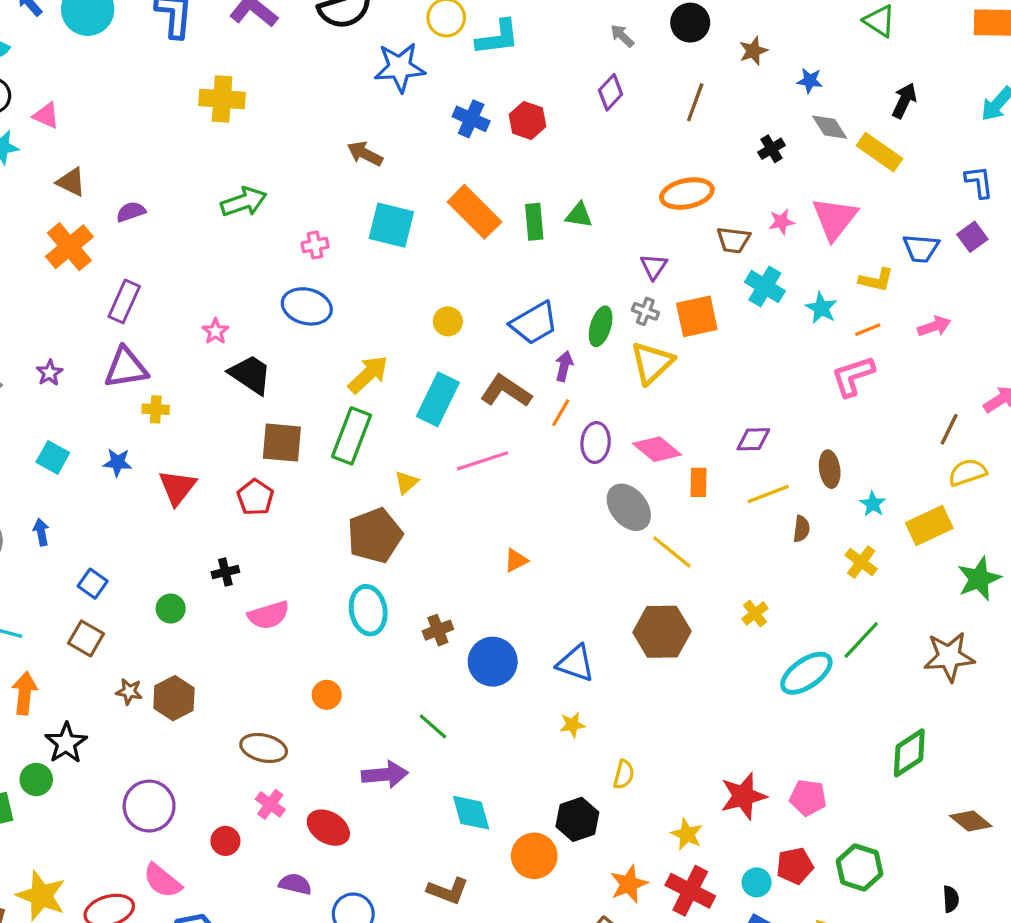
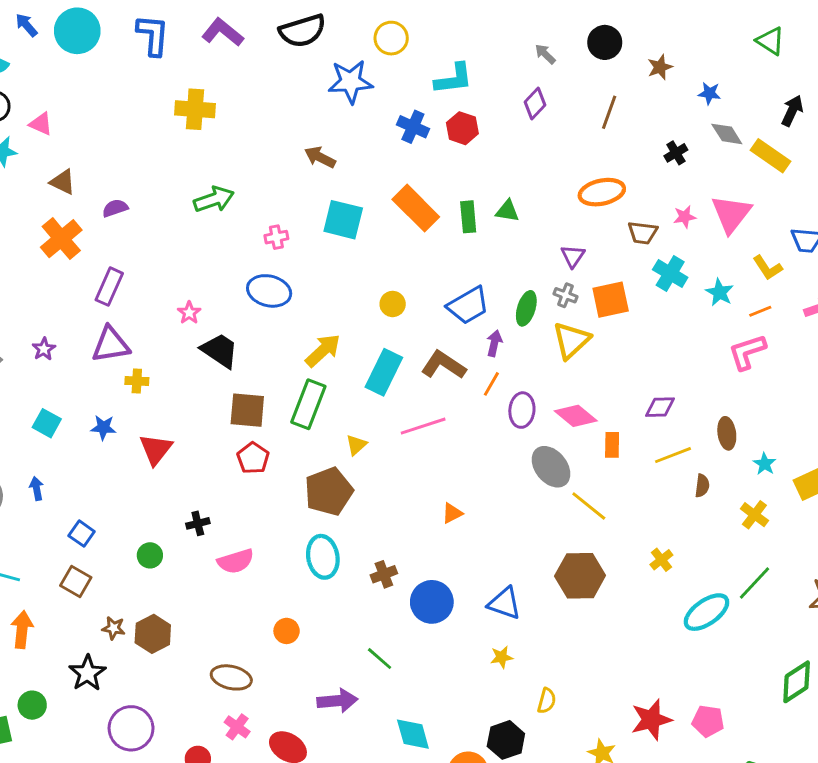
cyan L-shape: (498, 38) -> (454, 79), moved
yellow L-shape: (876, 280) -> (768, 268), turned 44
red pentagon: (255, 497) -> (253, 458), moved
black star: (66, 743) -> (87, 673), moved

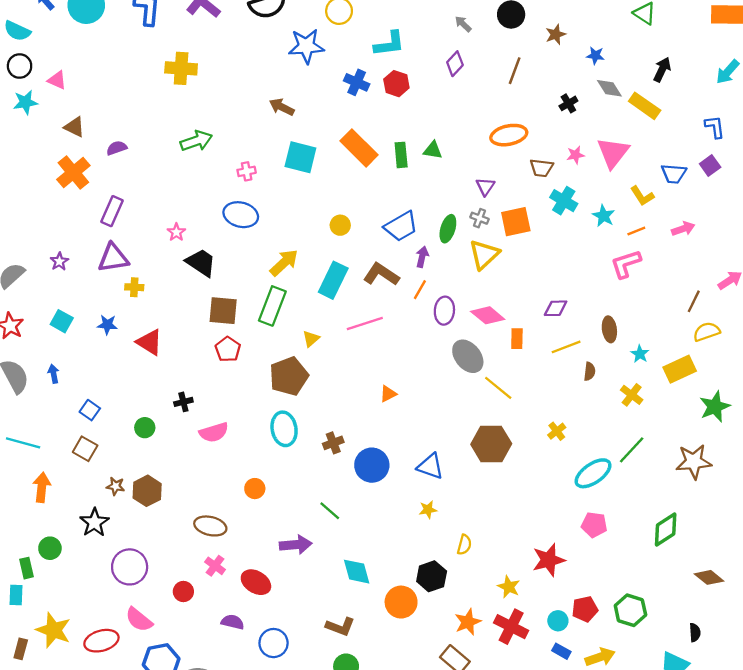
red triangle: (156, 449) -> (149, 342), turned -36
pink pentagon: (708, 721) -> (594, 525), moved

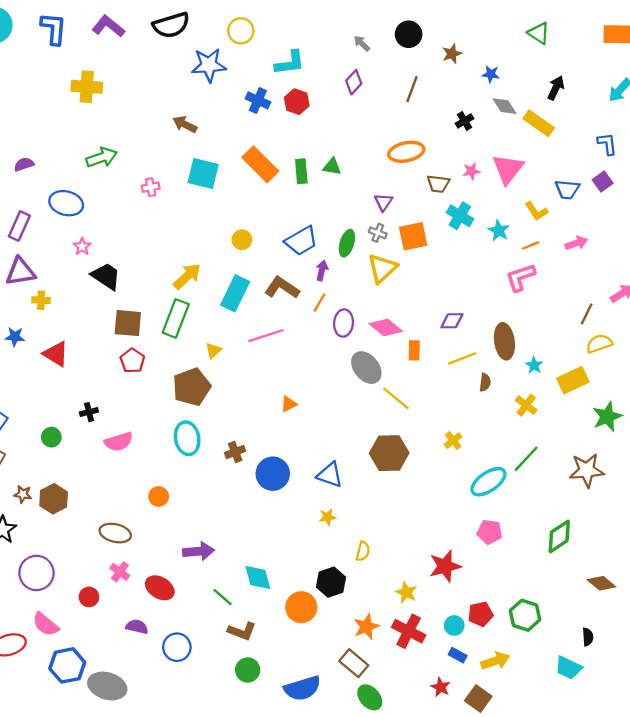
blue ellipse: (241, 215) -> (66, 203), moved
brown ellipse: (609, 329) -> (504, 341), size x1.4
green line: (330, 511) -> (223, 597), moved

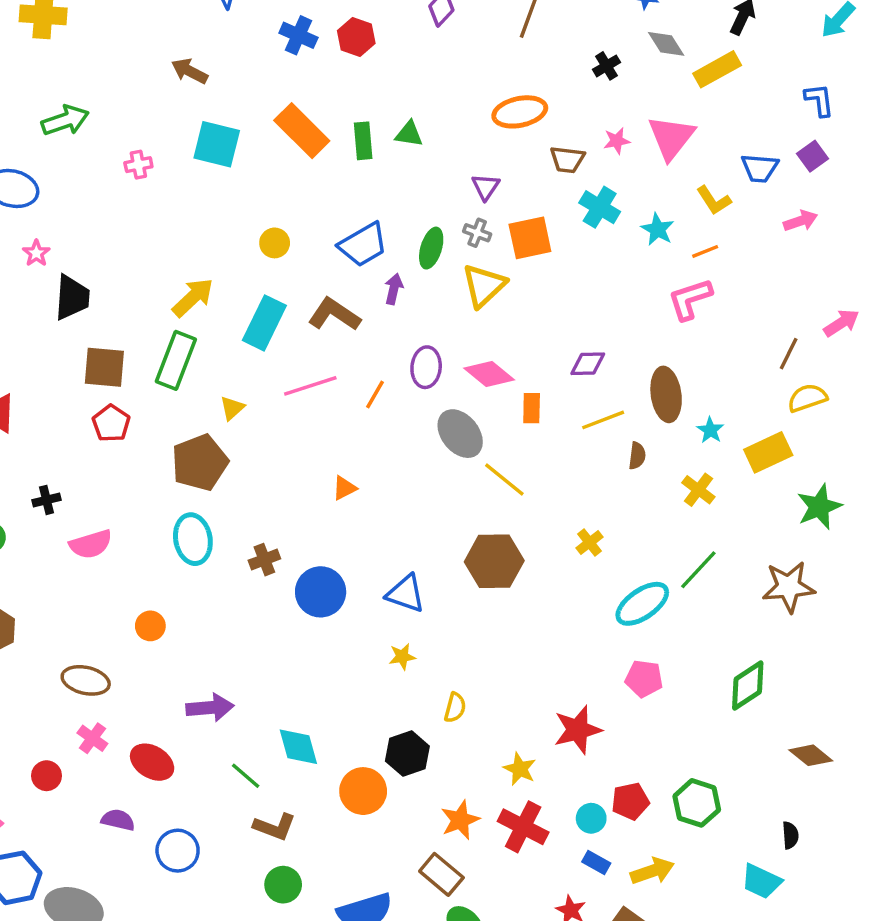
yellow rectangle: (539, 123) -> (717, 69), turned -64
pink arrow: (576, 243) -> (801, 221), moved
black trapezoid: (106, 276) -> (72, 297), turned 60
orange line: (320, 302) -> (375, 394), moved

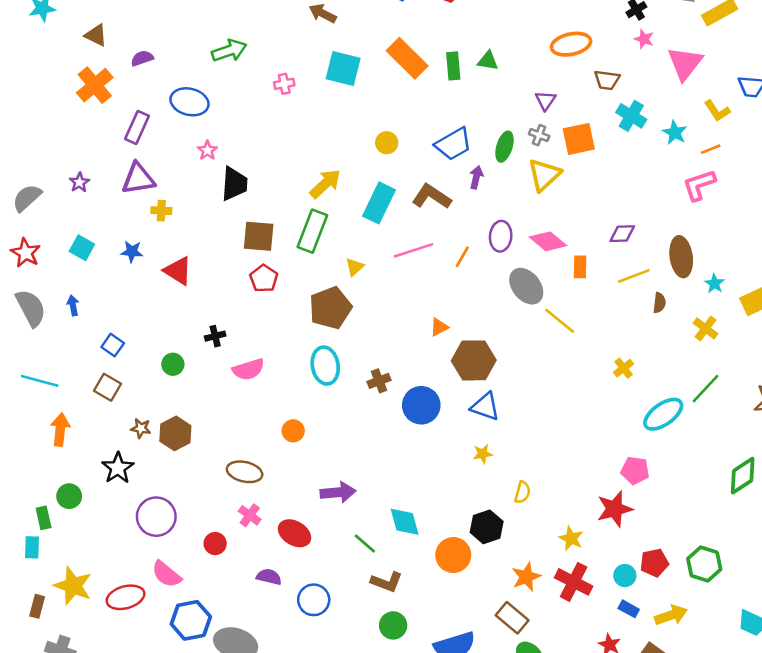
pink star: (617, 141) -> (644, 39), moved, turned 30
brown hexagon: (494, 561) -> (474, 360), moved
pink pentagon: (644, 679) -> (635, 471), moved

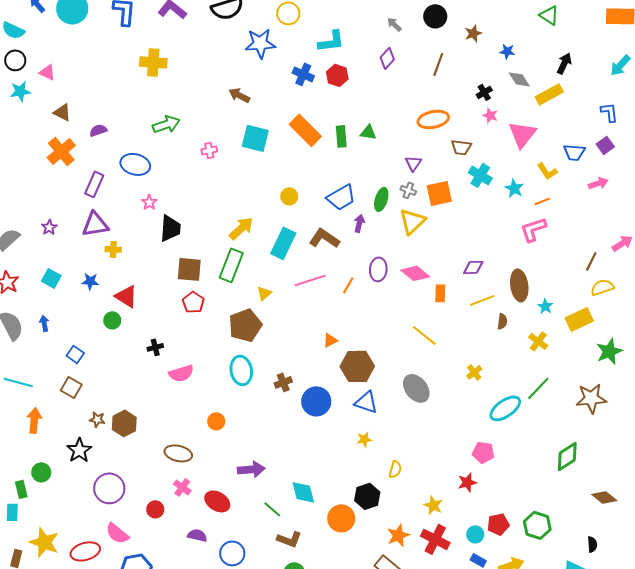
gray ellipse: (526, 286) -> (416, 388), moved
green circle: (173, 364) -> (112, 320), moved
red star: (615, 509) -> (467, 482), size x0.7

